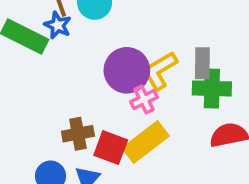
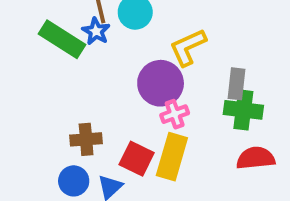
yellow L-shape: (160, 71) -> (188, 47), moved
brown cross: (78, 134) -> (86, 139), moved
yellow rectangle: (146, 142) -> (172, 157), turned -42

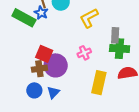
purple circle: (161, 83) -> (56, 65), moved
yellow rectangle: (172, 157) -> (99, 83), moved
red square: (137, 159) -> (44, 54), moved

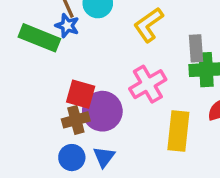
pink cross: (84, 53) -> (148, 84), size x1.5

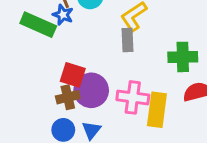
gray rectangle: (196, 48) -> (127, 40), moved
pink cross: (148, 84) -> (133, 97), moved, turned 36

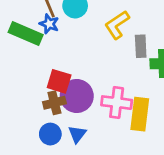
gray rectangle: (127, 40) -> (141, 46), moved

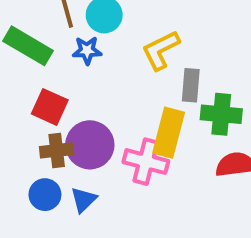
blue star: (49, 24) -> (87, 50), moved, turned -30
red square: (59, 81) -> (50, 107), moved
yellow rectangle: (140, 114) -> (169, 133), moved

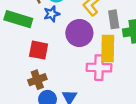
purple circle: (90, 145) -> (79, 33), moved
brown cross: (57, 150) -> (37, 80), moved

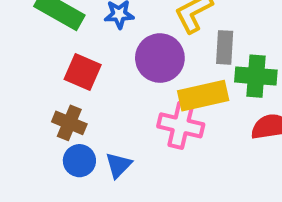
yellow rectangle: (108, 49) -> (203, 96), turned 64
brown cross: (37, 80) -> (69, 123), turned 30

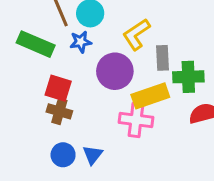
brown cross: (69, 123) -> (59, 111), moved

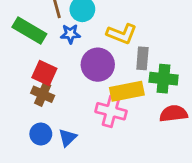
yellow L-shape: (136, 34) -> (122, 34), turned -132

